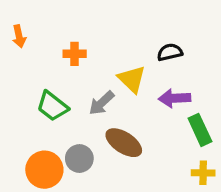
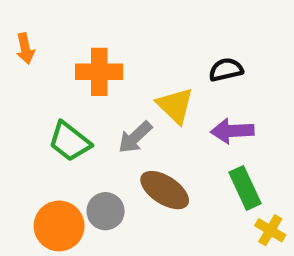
orange cross: (75, 54) -> (99, 72), size x1.5
green rectangle: (200, 130) -> (245, 188), moved
yellow cross: (203, 173) -> (270, 230), turned 30

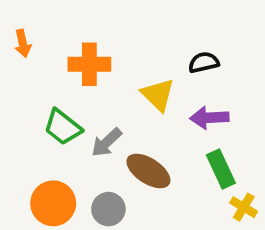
gray arrow: (135, 137) -> (107, 142), moved
gray circle: (106, 211) -> (108, 209), moved

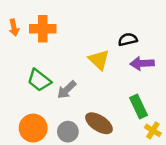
orange cross: (89, 64) -> (43, 29), moved
purple arrow: (209, 118) -> (142, 63), moved
brown ellipse: (148, 171) -> (99, 123), moved

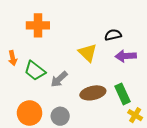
orange arrow: (14, 27) -> (13, 58), moved
brown ellipse: (99, 123) -> (93, 93), moved, turned -45

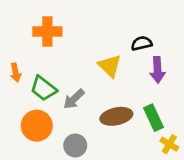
purple arrow: (126, 56) -> (157, 70), turned -90
orange circle: (30, 113) -> (37, 126), moved

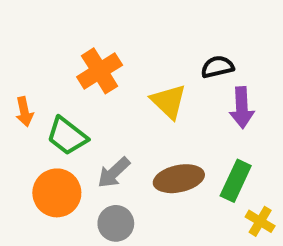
orange cross: (47, 31) -> (100, 71), moved, turned -32
gray arrow: (74, 99) -> (114, 173), moved
green rectangle: (153, 118) -> (236, 181), turned 50

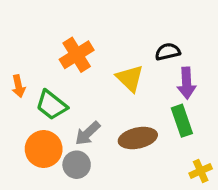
green rectangle: (236, 181) -> (182, 121), moved, turned -44
yellow cross: (260, 221) -> (201, 171), turned 35
gray circle: (116, 223) -> (77, 165), moved

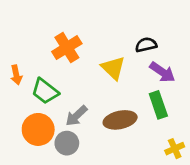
purple arrow: (187, 83) -> (162, 72), turned -52

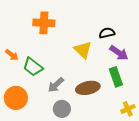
orange cross: (67, 48) -> (44, 23), moved, turned 35
orange arrow: (16, 75) -> (12, 55), turned -40
orange circle: (38, 129) -> (16, 98), moved
gray circle: (67, 143) -> (62, 109), moved

